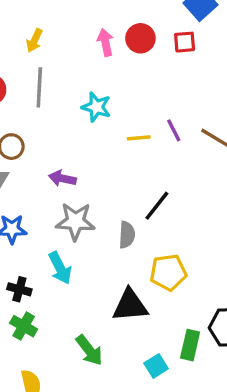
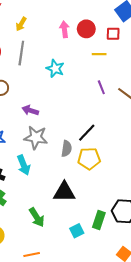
yellow line: (139, 138) -> (99, 54), moved
yellow pentagon: (168, 272) -> (89, 159), moved

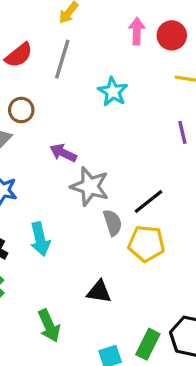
gray star: (36, 137) -> (90, 186), moved
gray semicircle: (67, 149) -> (113, 223), turned -35
black triangle: (64, 192) -> (99, 292), size x0.7

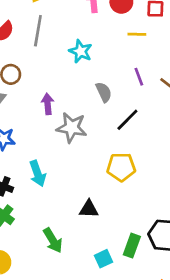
purple arrow: (63, 153) -> (48, 104), turned 66
black line: (148, 201) -> (127, 120), moved
gray semicircle: (113, 223) -> (104, 92), moved

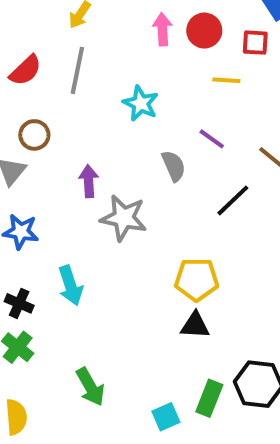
purple line: (139, 77) -> (212, 139), moved, turned -36
black line: (127, 120) -> (233, 200), moved
black triangle: (89, 209) -> (195, 325), moved

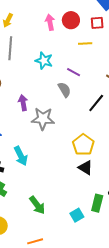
purple line: (212, 139) -> (74, 72), moved
yellow pentagon: (197, 279) -> (83, 145), turned -30
black triangle: (195, 325) -> (85, 168), turned 35

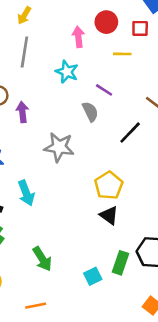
pink arrow: (50, 22) -> (78, 37), moved
purple arrow: (23, 103) -> (22, 112), moved

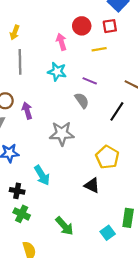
black triangle: (109, 215) -> (92, 185), moved

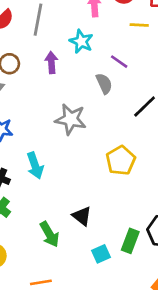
purple arrow: (27, 111) -> (51, 62), moved
black triangle: (92, 185) -> (82, 216), moved

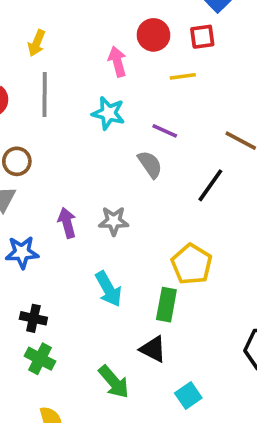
purple arrow: (51, 62) -> (67, 223), moved
gray star: (71, 119) -> (114, 221), size x0.7
cyan arrow: (35, 166) -> (109, 289), moved
green rectangle: (130, 241) -> (166, 305), moved

